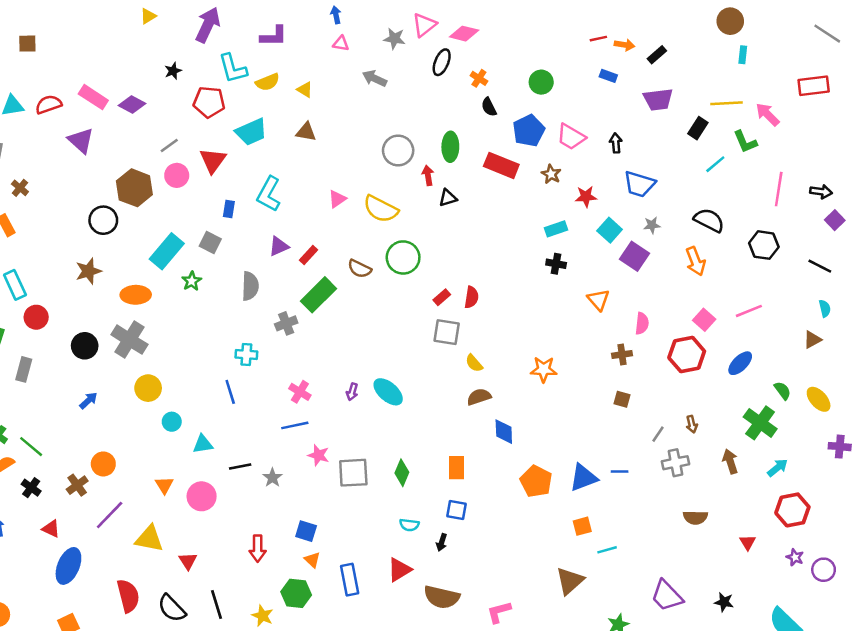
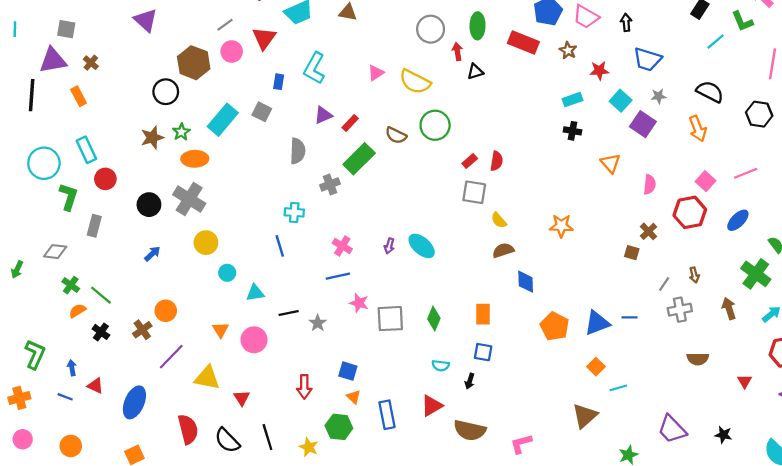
green star: (192, 281) -> (181, 132), moved
brown cross: (622, 355) -> (648, 231), moved, turned -36
orange square: (582, 526) -> (596, 367), turned -30
red triangle: (51, 529) -> (95, 386), moved

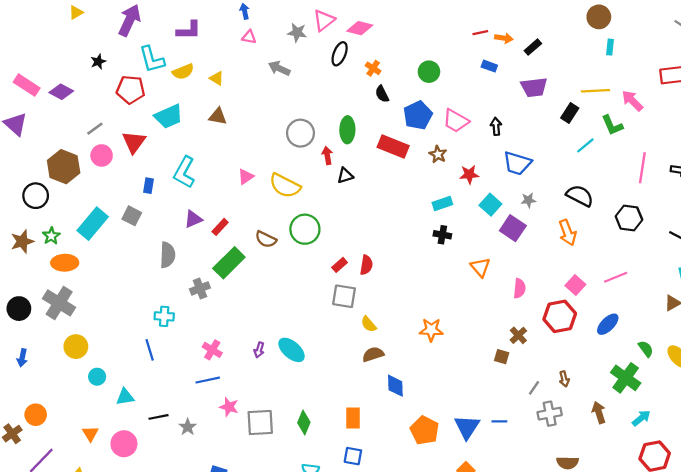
blue arrow: (152, 254) -> (22, 358), turned 144
blue triangle: (597, 323) -> (467, 427), turned -36

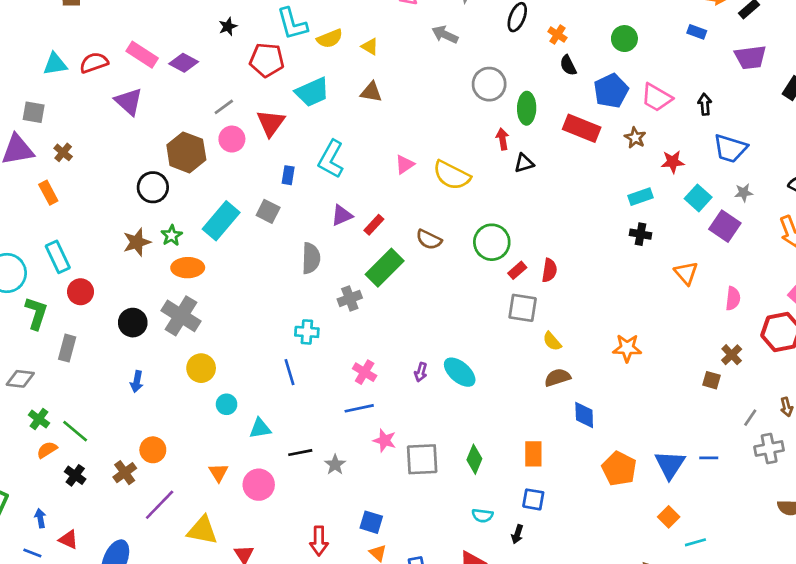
gray circle: (300, 133) -> (489, 84), moved
green circle: (305, 229) -> (492, 242), moved

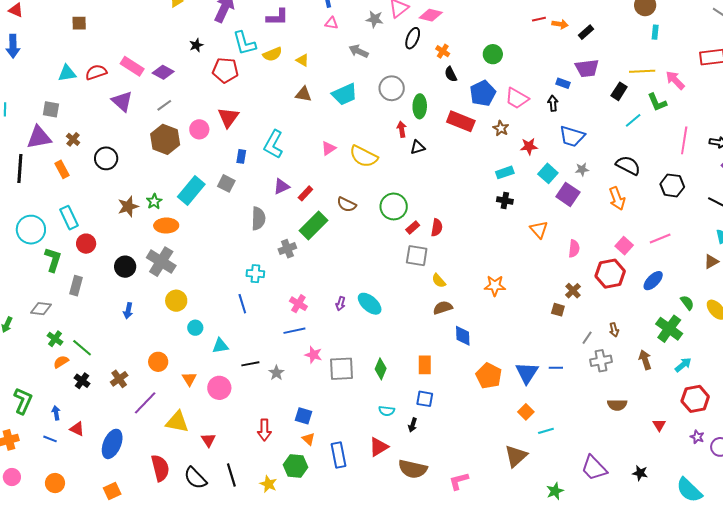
blue rectangle: (697, 32) -> (563, 83), moved
cyan trapezoid: (312, 92) -> (345, 94), moved
gray line: (224, 107) -> (164, 105), moved
black circle: (153, 187) -> (106, 158), moved
orange circle: (153, 450) -> (158, 362), moved

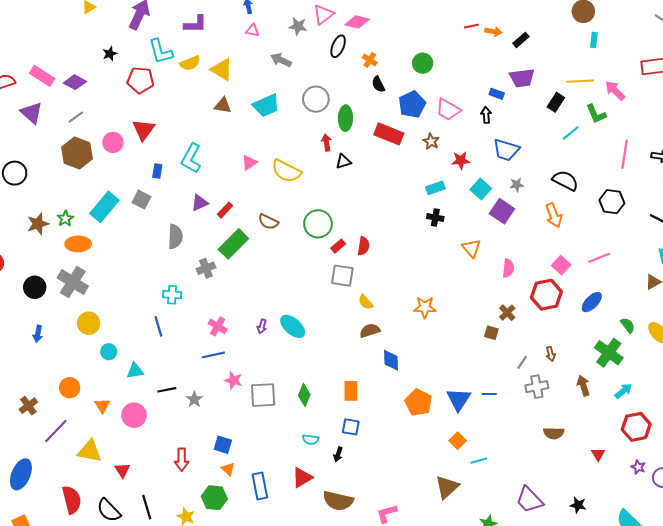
yellow triangle: (302, 60) -> (222, 70), size x1.6

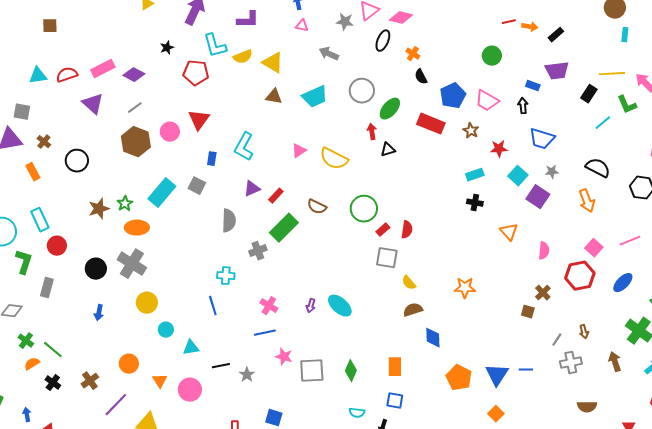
green circle: (423, 63) -> (492, 56), moved
pink rectangle: (42, 76) -> (103, 69), turned -60
green ellipse: (345, 118) -> (390, 109), turned 40

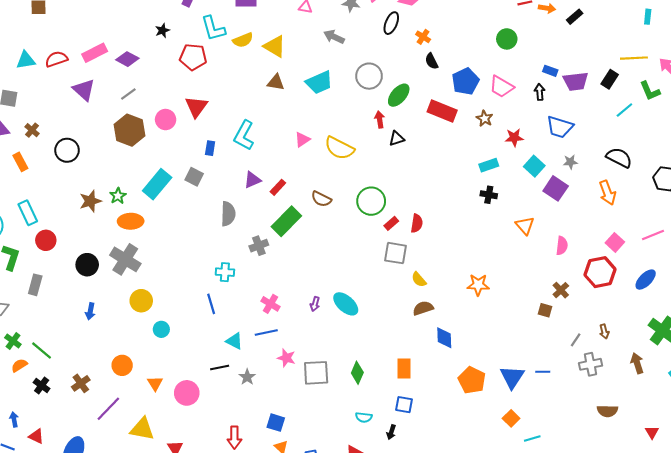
purple trapezoid: (557, 71) -> (576, 81), moved
cyan triangle: (191, 348) -> (234, 341), moved, turned 36

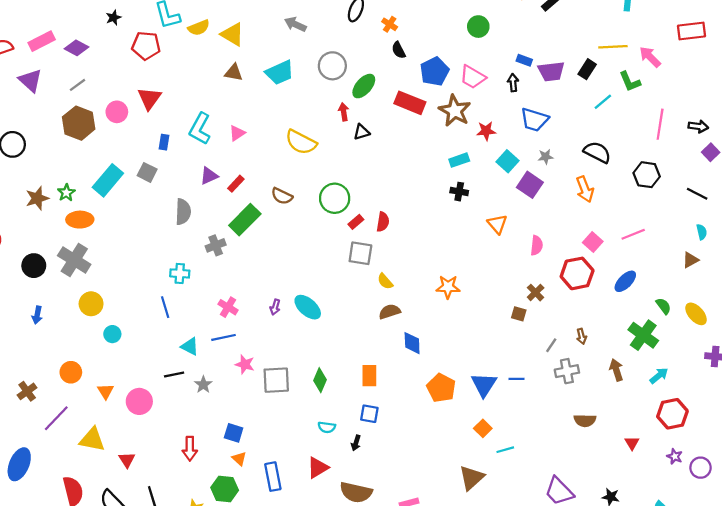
brown star: (485, 118) -> (455, 111), size x1.8
pink triangle: (302, 140) -> (237, 133), moved

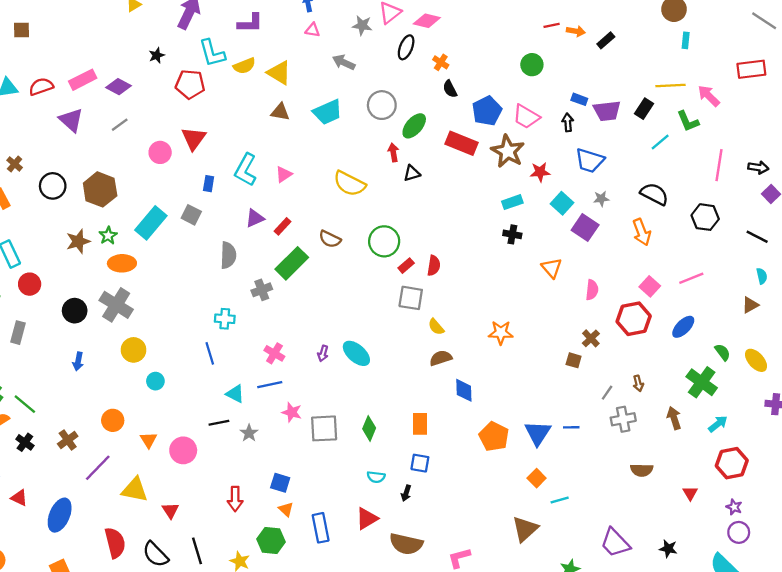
brown hexagon: (79, 123) -> (100, 189), moved
purple circle: (701, 468) -> (739, 532), moved

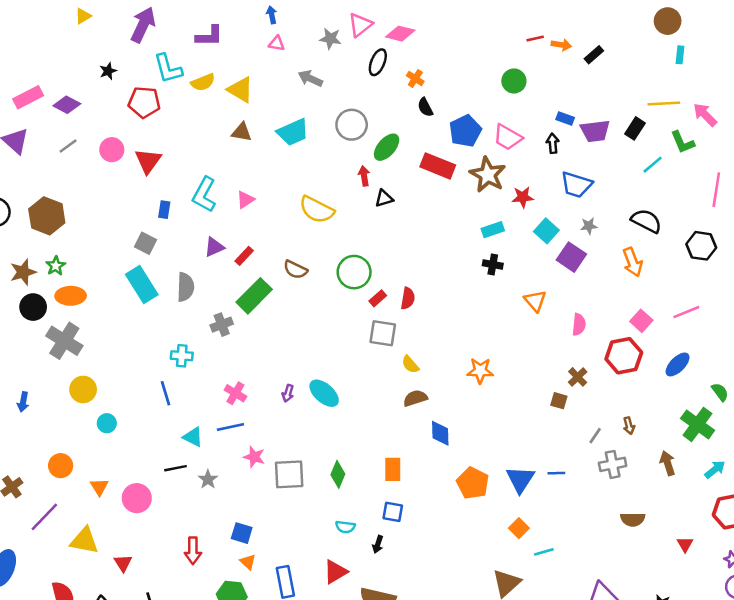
pink circle: (160, 152) -> (112, 150), moved
cyan rectangle: (151, 223) -> (142, 285), moved, turned -72
black circle: (75, 311) -> (33, 307), moved

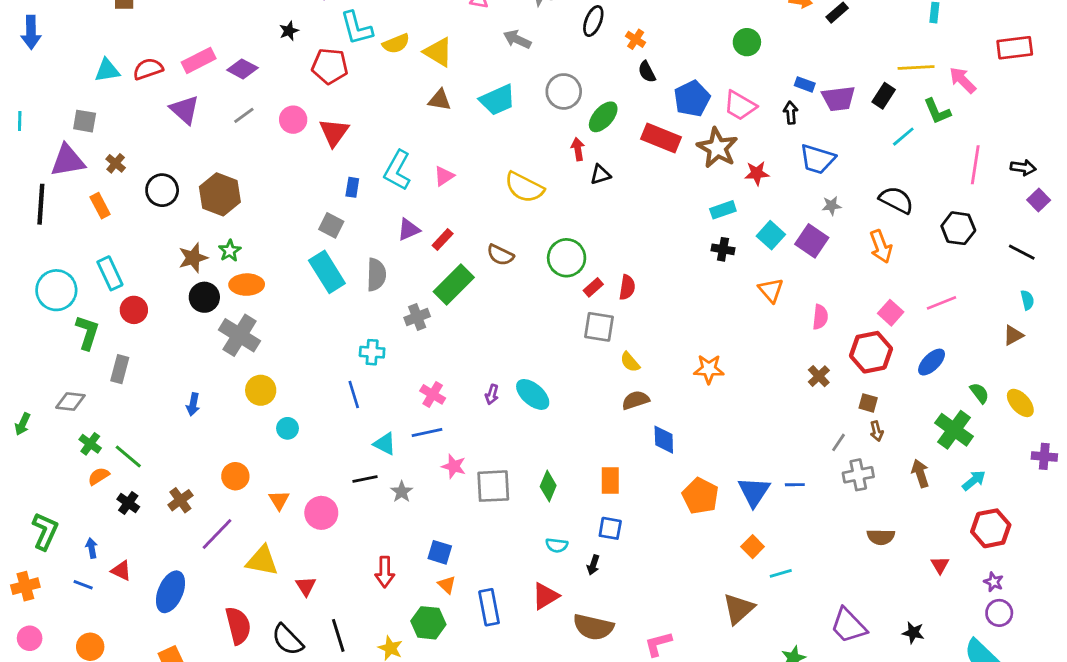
cyan square: (546, 231) -> (771, 235), moved
brown square: (559, 401) -> (868, 403), moved

